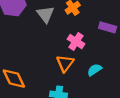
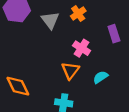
purple rectangle: (108, 27) -> (114, 34), turned 56

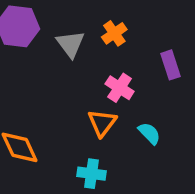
cyan semicircle: (101, 77) -> (149, 133), turned 80

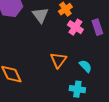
pink cross: (120, 88) -> (75, 27), moved
cyan cross: (92, 174) -> (77, 89), moved

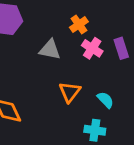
gray triangle: (40, 15) -> (50, 50), moved, turned -42

